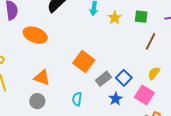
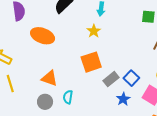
yellow star: (115, 18) -> (94, 31), moved
orange square: (84, 62) -> (91, 62), turned 35
cyan semicircle: (77, 99) -> (68, 97), moved

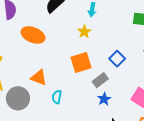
blue square: (131, 78) -> (117, 59), moved
blue star: (123, 99) -> (104, 99), moved
gray circle: (45, 102) -> (18, 98), moved, size x1.5

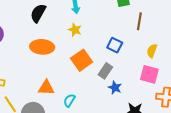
orange ellipse: (33, 35) -> (42, 47), moved
cyan semicircle: (57, 97) -> (69, 100), turned 40

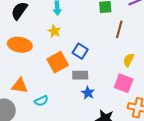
blue square: (115, 45) -> (80, 51), moved
gray rectangle: (105, 71) -> (80, 75), turned 49
cyan semicircle: (69, 100) -> (41, 101), turned -152

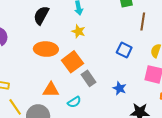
blue square: (80, 51) -> (124, 50), moved
orange square: (58, 62) -> (72, 62), moved
gray rectangle: (80, 75) -> (88, 78), moved, turned 63

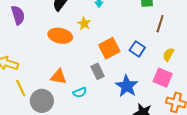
yellow star: (78, 31) -> (84, 23), moved
orange square: (72, 62) -> (109, 48), moved
blue star: (120, 88) -> (127, 86), size x1.6

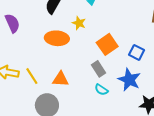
blue square: (137, 49) -> (137, 52), moved
yellow line: (21, 88) -> (32, 76), moved
cyan semicircle: (80, 92) -> (101, 90), moved, turned 64

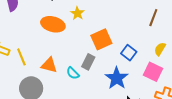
gray rectangle: (98, 69) -> (88, 62), turned 49
cyan semicircle: (101, 90) -> (73, 73), moved

